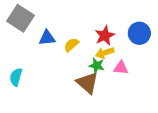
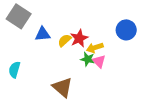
red star: (105, 36) -> (79, 38), moved
pink triangle: (121, 68) -> (99, 61), moved, turned 40
brown triangle: (87, 83) -> (62, 87), moved

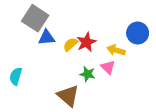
gray square: (19, 16) -> (35, 18), moved
yellow arrow: (95, 48) -> (116, 50), moved, turned 35
green star: (88, 59) -> (87, 74), moved

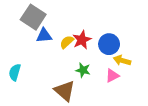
blue circle: (138, 33) -> (109, 44), moved
yellow arrow: (116, 50) -> (122, 60), moved
pink triangle: (108, 67) -> (112, 76), moved, turned 48

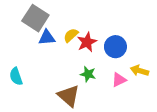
yellow semicircle: (67, 42) -> (71, 35), moved
yellow arrow: (122, 60) -> (139, 71), moved
cyan semicircle: (15, 72) -> (16, 76), turned -35

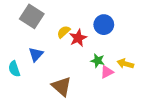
blue triangle: (47, 38) -> (36, 54), moved, turned -42
blue circle: (115, 47) -> (104, 25), moved
green star: (88, 74) -> (98, 61), moved

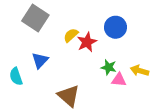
pink triangle: (107, 72) -> (119, 80), turned 32

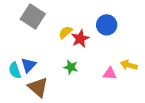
blue triangle: (40, 60) -> (29, 65), moved
green star: (109, 67) -> (71, 67), moved
brown triangle: (69, 96) -> (38, 87), moved

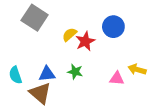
blue triangle: (29, 65) -> (47, 74), moved, turned 42

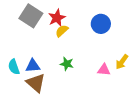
red star: (85, 41) -> (57, 18), moved
yellow arrow: (137, 69) -> (122, 62), turned -70
blue triangle: (47, 74) -> (33, 66), moved

